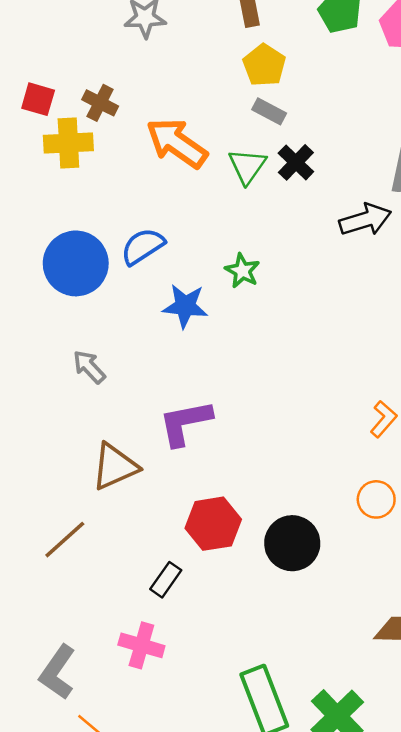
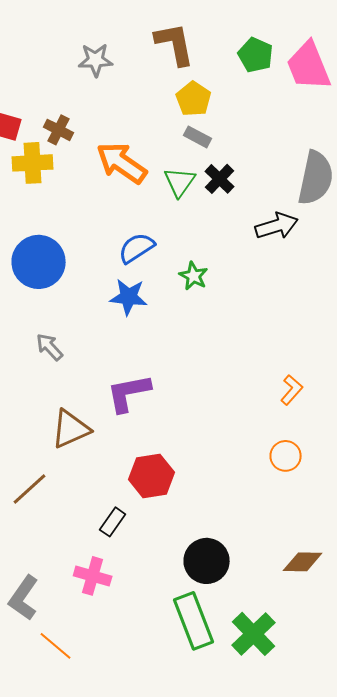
blue semicircle: (143, 246) -> (137, 248), moved
green star: (242, 271) -> (194, 276), moved
black circle: (292, 543) -> (207, 561), moved

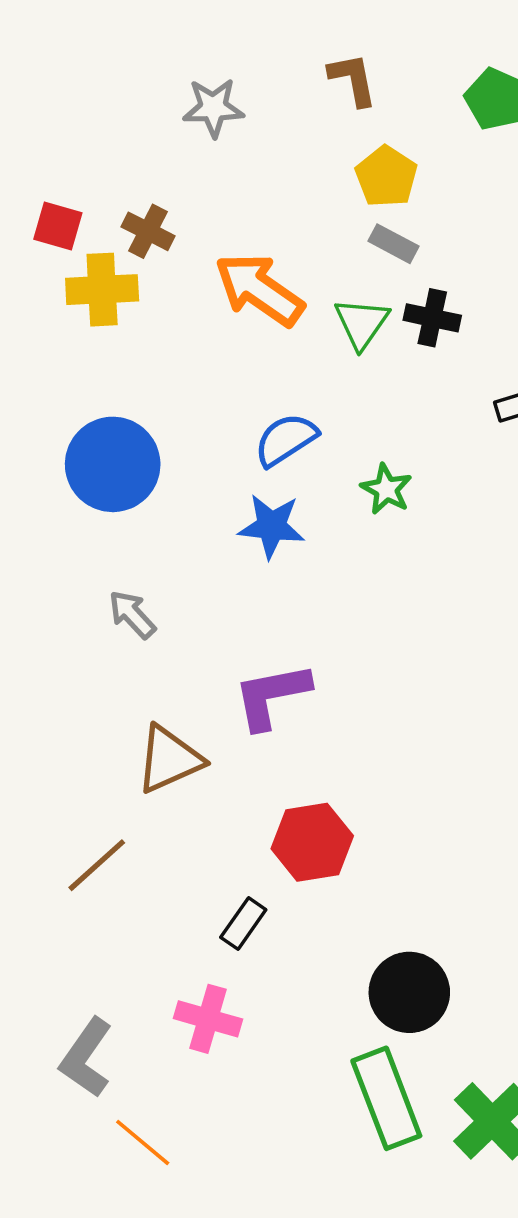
brown L-shape: (175, 44) -> (353, 79), size x0.7
black cross: (220, 179) -> (432, 318), turned -32

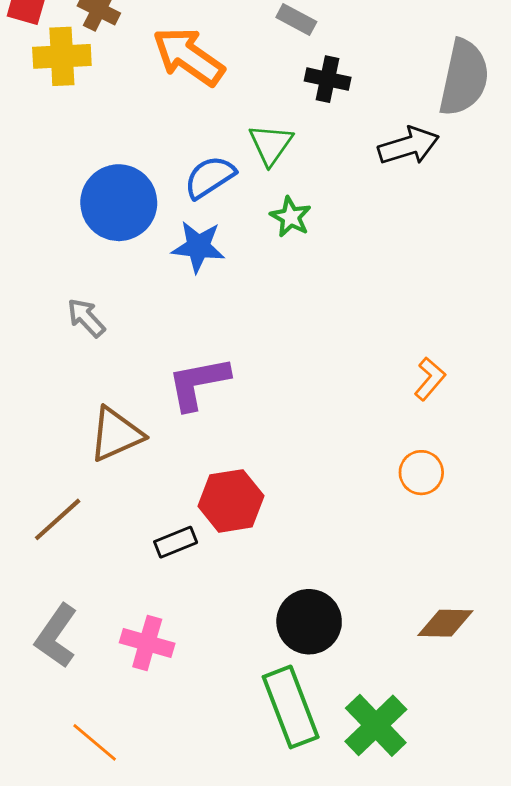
green triangle: (362, 323) -> (271, 144), moved
blue circle: (113, 464) -> (119, 203), moved
black rectangle: (243, 924) -> (176, 542), moved, turned 33
gray L-shape: (86, 1058) -> (56, 636), moved

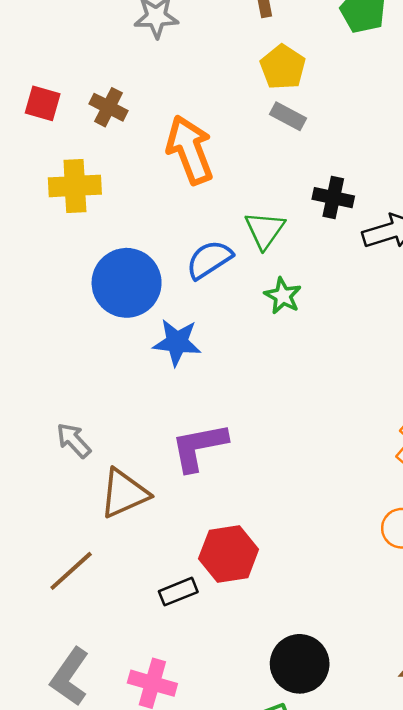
yellow cross: (62, 56) -> (75, 186), moved
orange arrow: (188, 56) -> (190, 150), turned 34
black cross: (328, 79) -> (333, 198), moved
blue star: (198, 247) -> (177, 342), moved
gray arrow: (86, 318) -> (74, 440), moved

